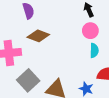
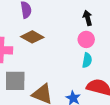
gray square: (28, 80) -> (15, 81), turned 35

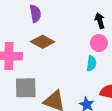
cyan semicircle: (87, 60) -> (91, 63), moved

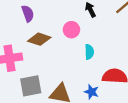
pink circle: (99, 43) -> (71, 30), moved

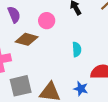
pink circle: (71, 30) -> (47, 21), moved

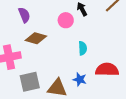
pink circle: (47, 21) -> (66, 20), moved
blue star: (81, 89) -> (80, 79), moved

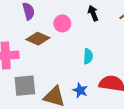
pink circle: (66, 20) -> (62, 23), moved

